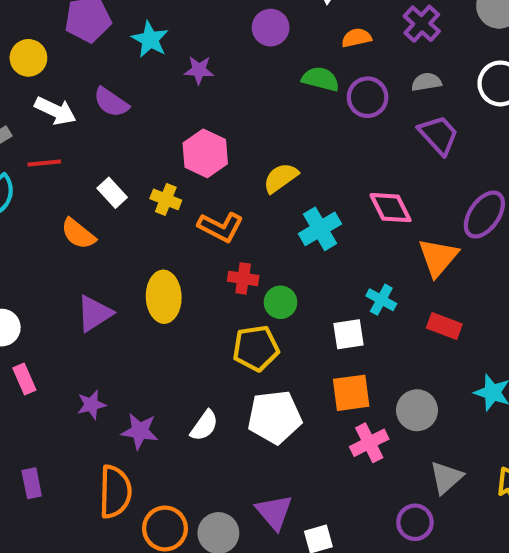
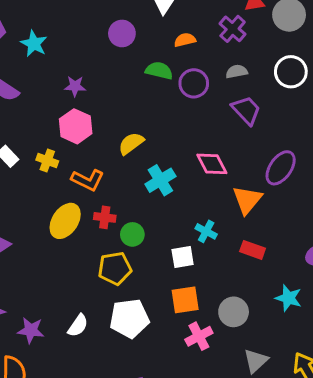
purple star: (199, 70) -> (75, 86), moved
yellow ellipse: (164, 297) -> (65, 221), moved, turned 36

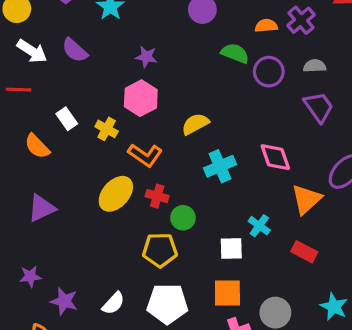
purple cross: (233, 29) -> (301, 20), moved

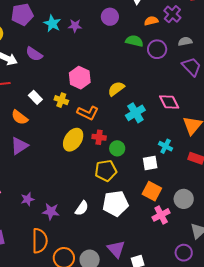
purple star: (146, 57) -> (75, 26), moved
purple triangle: (42, 208) -> (19, 146), moved
orange square: (227, 293) -> (152, 191), turned 36

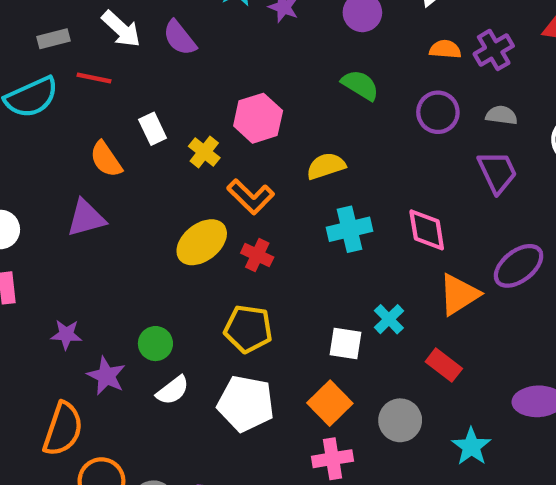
green semicircle: (134, 41) -> (360, 85), moved
green circle: (117, 148) -> (155, 344), moved
gray circle: (184, 199) -> (400, 420), moved

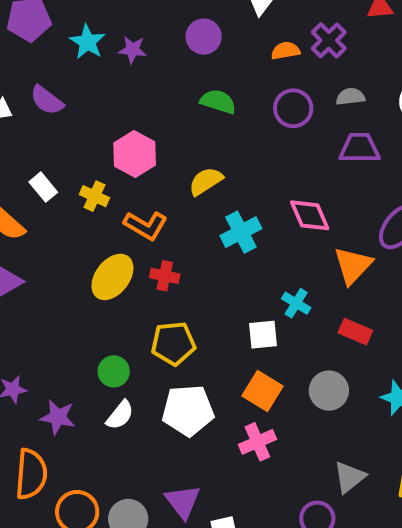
purple trapezoid: (497, 172) -> (359, 148), turned -51
green circle: (155, 344) -> (114, 371), moved
pink cross: (332, 459) -> (257, 442), moved

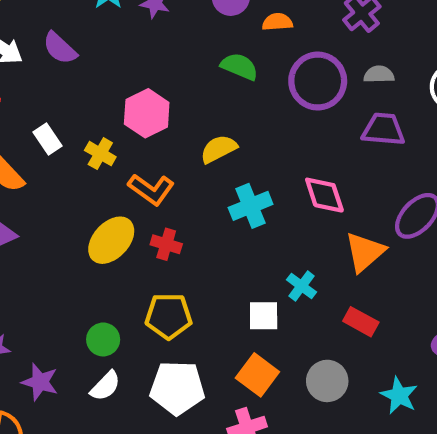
orange semicircle: (286, 51) -> (277, 22), moved
purple circle: (293, 108) -> (318, 81), size x1.4

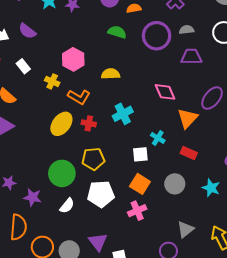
white rectangle: (47, 139) -> (23, 66), moved
yellow semicircle: (219, 149) -> (111, 74), turned 30
cyan cross: (251, 206) -> (123, 114), moved
green circle: (103, 339) -> (62, 173), size x1.6
white semicircle: (105, 386) -> (67, 206), moved

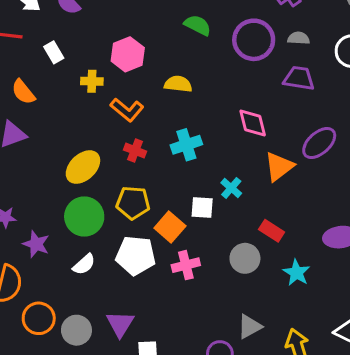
yellow cross: (52, 81) -> (92, 81), turned -32
yellow ellipse: (61, 124) -> (83, 167), moved
red rectangle: (189, 153) -> (272, 231), moved
orange square: (140, 184) -> (170, 227), moved
pink cross: (137, 211) -> (186, 265), moved

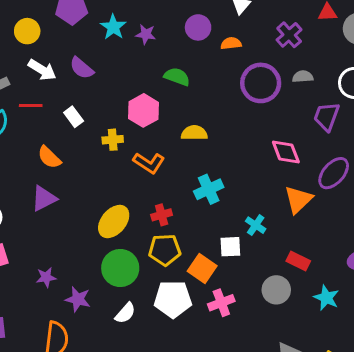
green semicircle: (198, 25) -> (177, 77), moved
purple trapezoid: (299, 78) -> (327, 116), moved, turned -72
pink diamond: (253, 123) -> (286, 152), moved
red cross: (135, 151) -> (162, 215), moved, turned -30

